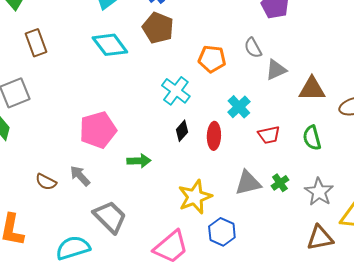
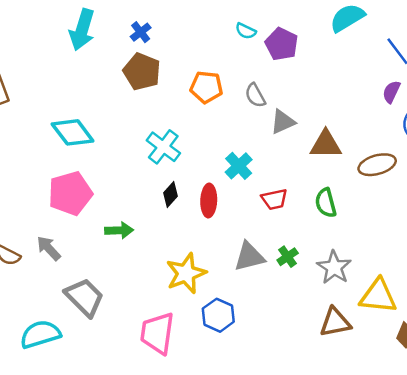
cyan diamond: (110, 45) -> (73, 132), moved
orange pentagon: (212, 59) -> (206, 87), moved
pink trapezoid: (171, 247) -> (157, 333), turned 138

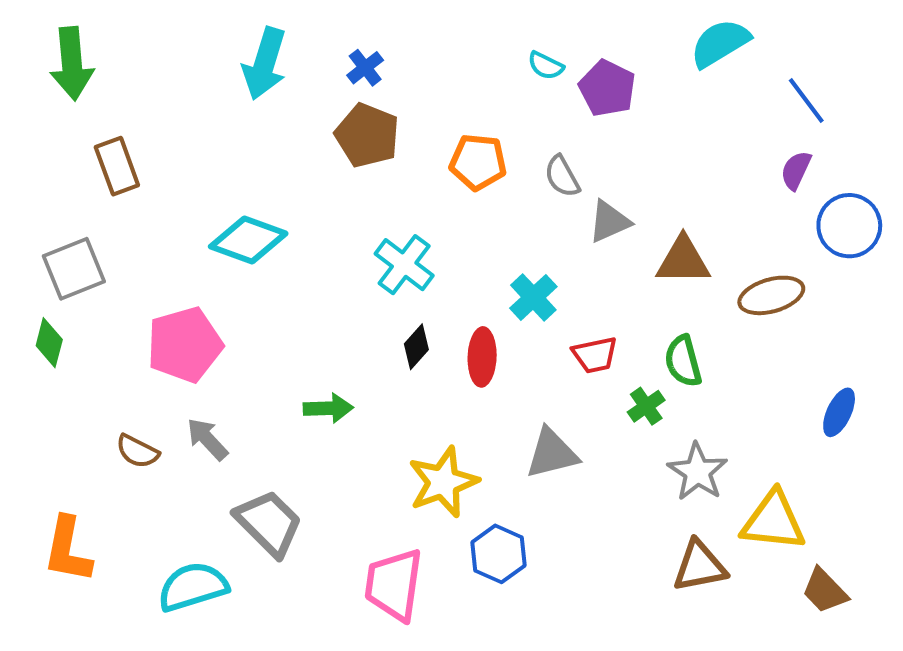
cyan diamond: (73, 132) -> (248, 240), turned -33
pink pentagon: (70, 193) -> (185, 345), moved
green cross: (288, 257) -> (646, 406), moved

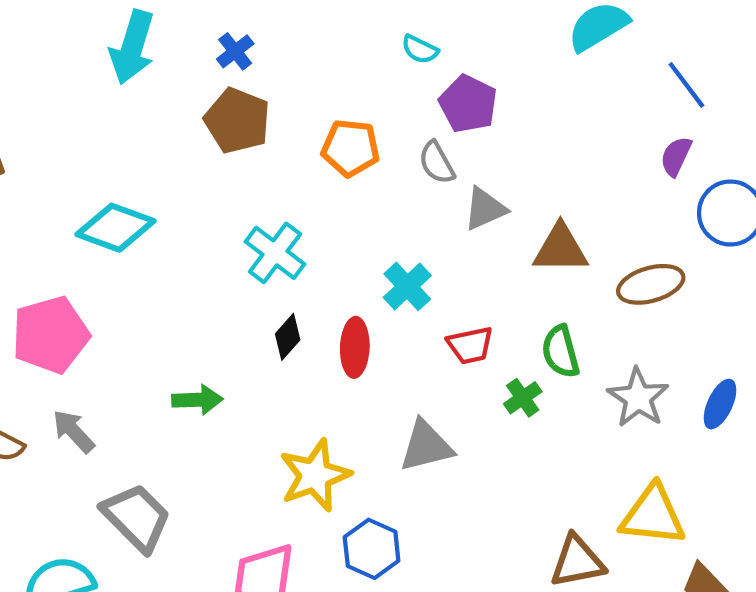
purple pentagon: (607, 88) -> (468, 104), moved
gray star: (697, 472) -> (638, 398), moved

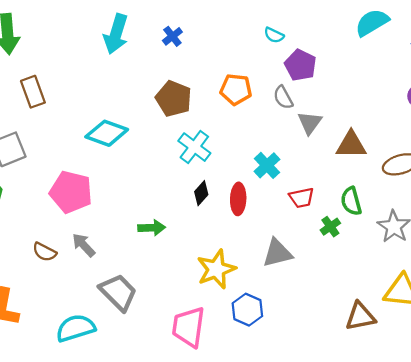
brown pentagon: (237, 121) -> (174, 99), moved
gray triangle: (485, 209) -> (310, 123), turned -30
pink pentagon: (50, 335) -> (71, 192), turned 30

